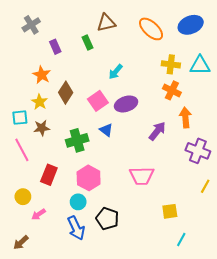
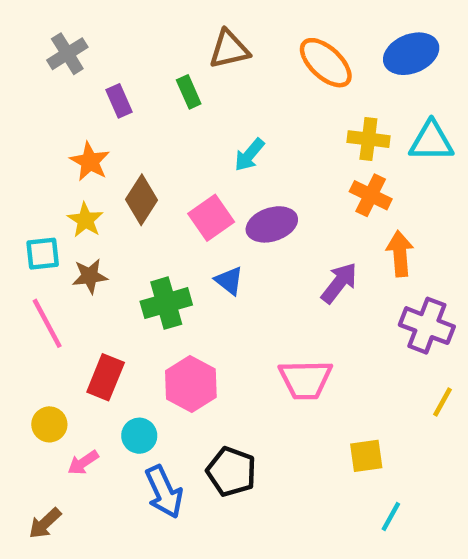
cyan circle: (78, 202) -> (139, 436), moved

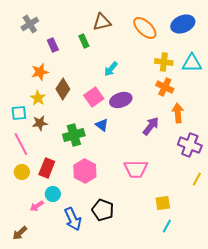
orange star: (90, 162) -> (40, 72), turned 30
yellow circle: (49, 424) -> (22, 172), moved
cyan circle: (139, 436) -> (53, 194), moved
cyan line: (391, 517) -> (167, 226), moved

